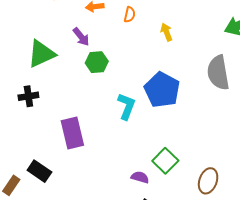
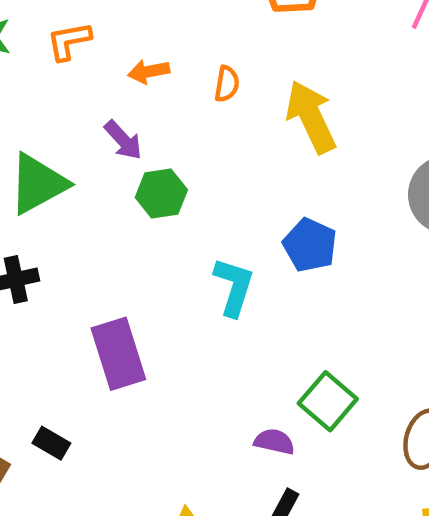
yellow arrow: (166, 32) -> (311, 117), size x1.8
blue pentagon: (162, 90) -> (310, 245), size x0.7
black rectangle: (39, 171) -> (51, 443), size x0.7

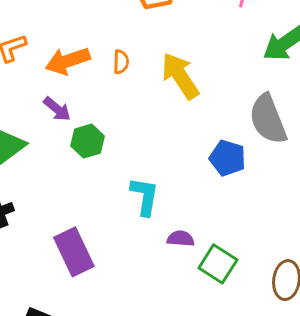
orange arrow: (149, 71) -> (68, 61), size x1.6
blue pentagon: (310, 245) -> (228, 158), moved
purple semicircle: (274, 442) -> (181, 239), moved

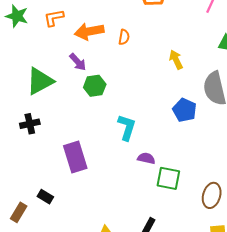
yellow arrow: (180, 76) -> (176, 60), moved, size x0.6
green square: (218, 264) -> (168, 178), turned -30

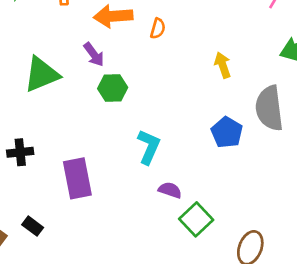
black cross: (30, 124) -> (20, 152), moved
green square: (168, 178) -> (196, 219), turned 30

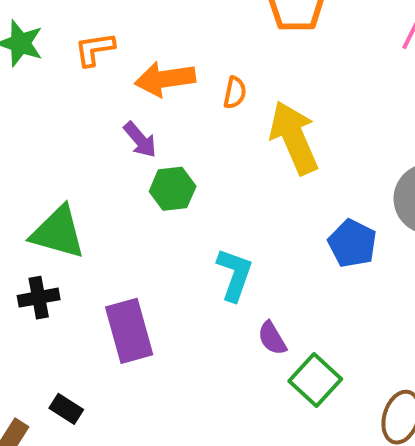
yellow arrow: (223, 65) -> (294, 138), moved, size x1.8
green triangle: (42, 74) -> (58, 232), moved, turned 42
purple semicircle: (170, 190) -> (272, 338), turned -135

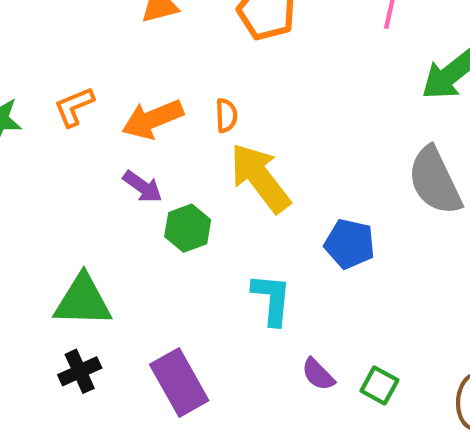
yellow arrow: (294, 138) -> (260, 178), moved
blue pentagon: (352, 243) -> (350, 244), moved
purple semicircle: (272, 338) -> (318, 374), moved
green square: (315, 380) -> (379, 385), size x0.7

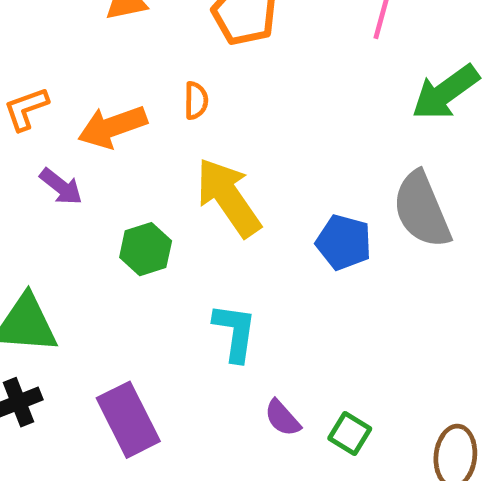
orange semicircle: (226, 115) -> (196, 101), moved
purple arrow: (143, 187) -> (61, 187), moved
blue pentagon: (350, 244) -> (344, 242), moved

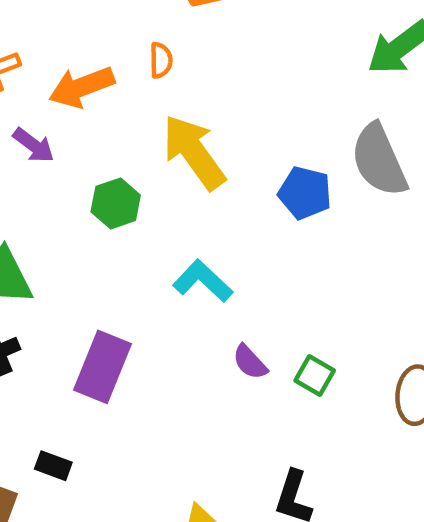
cyan L-shape: (235, 332) -> (203, 281), turned -54
purple rectangle: (128, 420) -> (102, 367), turned 50

